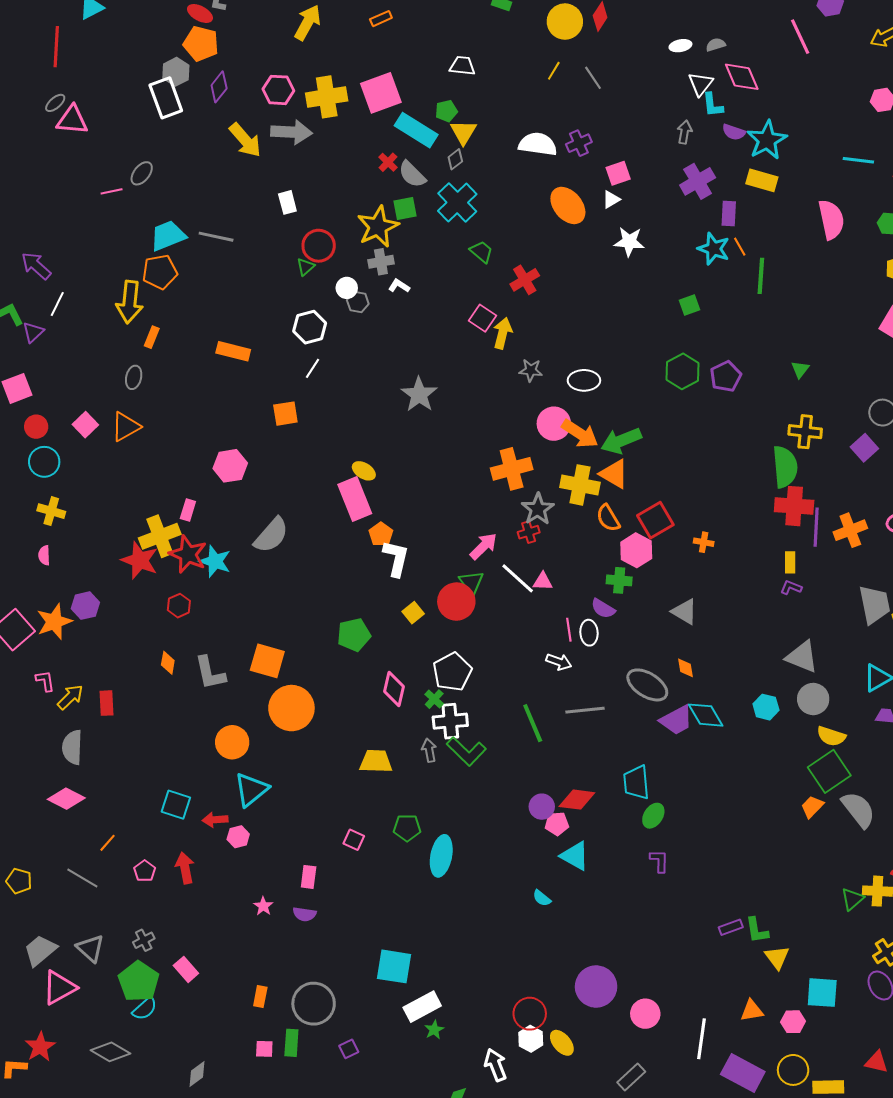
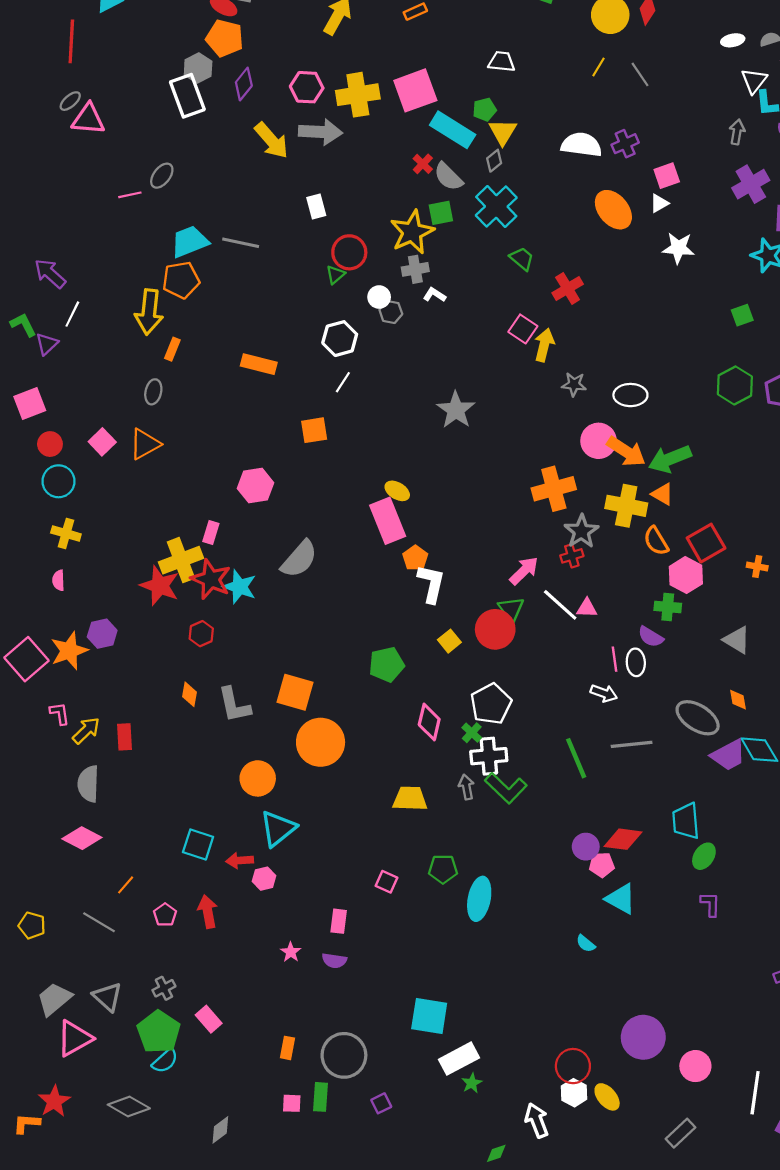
orange triangle: (614, 474) -> (662, 494), size x0.7

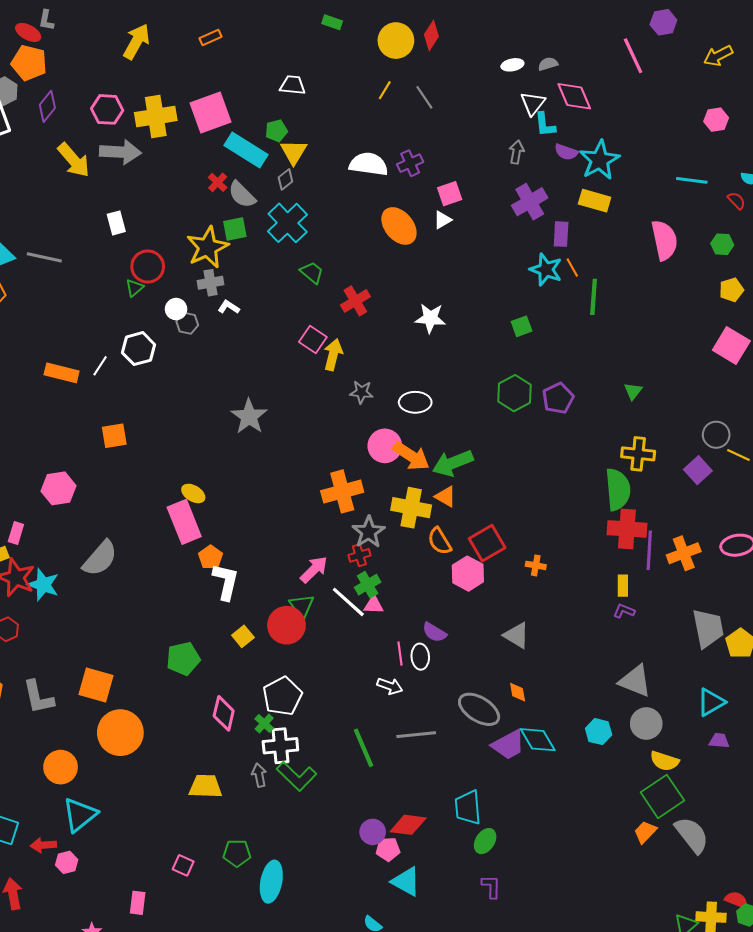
white star: (678, 248) -> (430, 318), moved
white line: (343, 382) -> (100, 366), moved
green cross: (668, 607) -> (368, 585), moved, turned -35

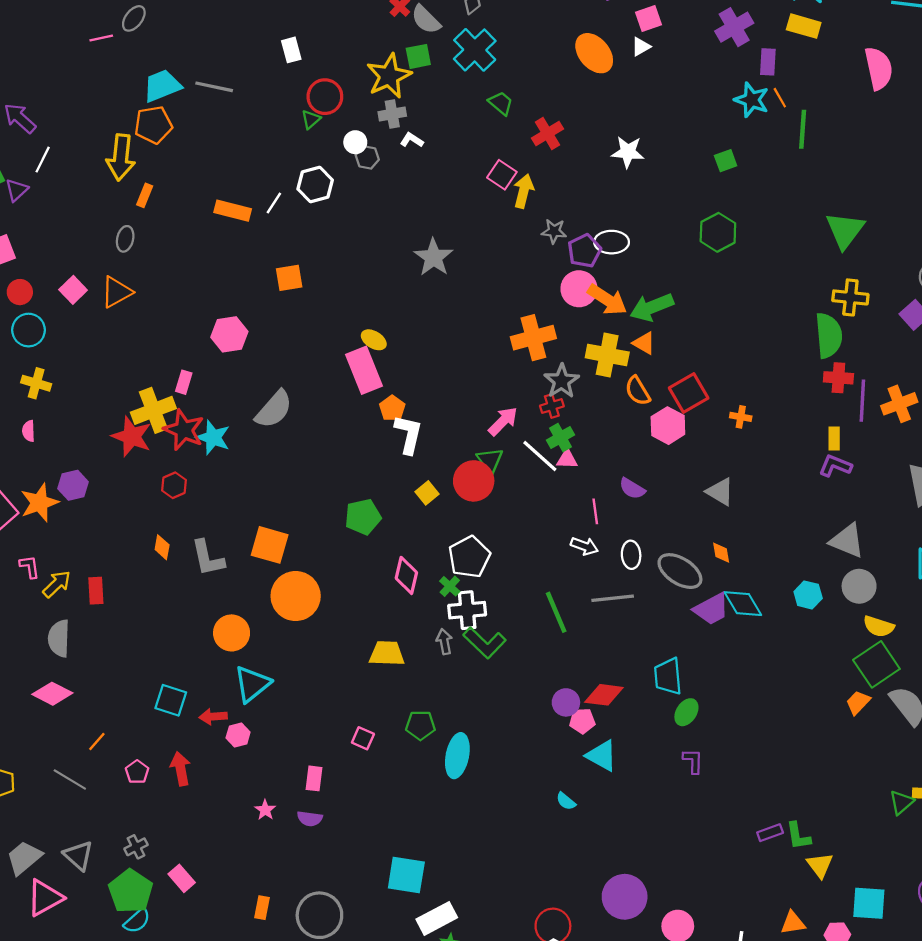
green triangle: (633, 391) -> (845, 230), size x2.0
purple pentagon: (558, 398) -> (584, 251), moved
red cross: (627, 529) -> (838, 378), size x0.7
purple L-shape: (624, 611) -> (835, 466), size x1.4
white ellipse: (420, 657) -> (631, 555), moved

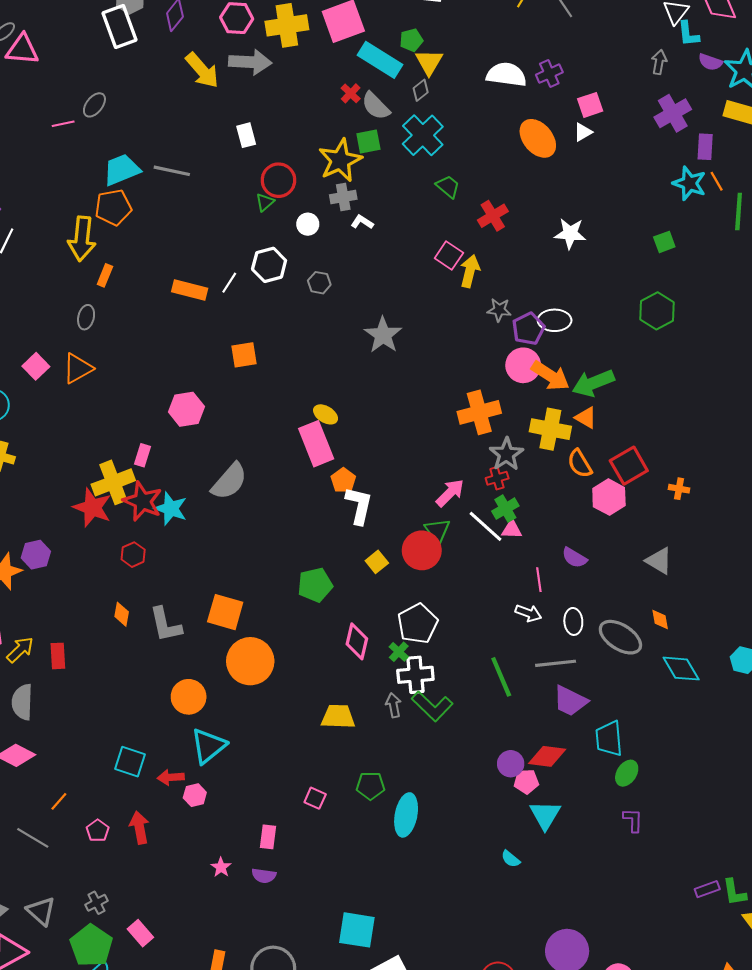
gray hexagon: (367, 157) -> (319, 283), moved
purple trapezoid: (711, 609) -> (570, 701), moved, turned 54
cyan triangle: (602, 756) -> (545, 815), turned 32

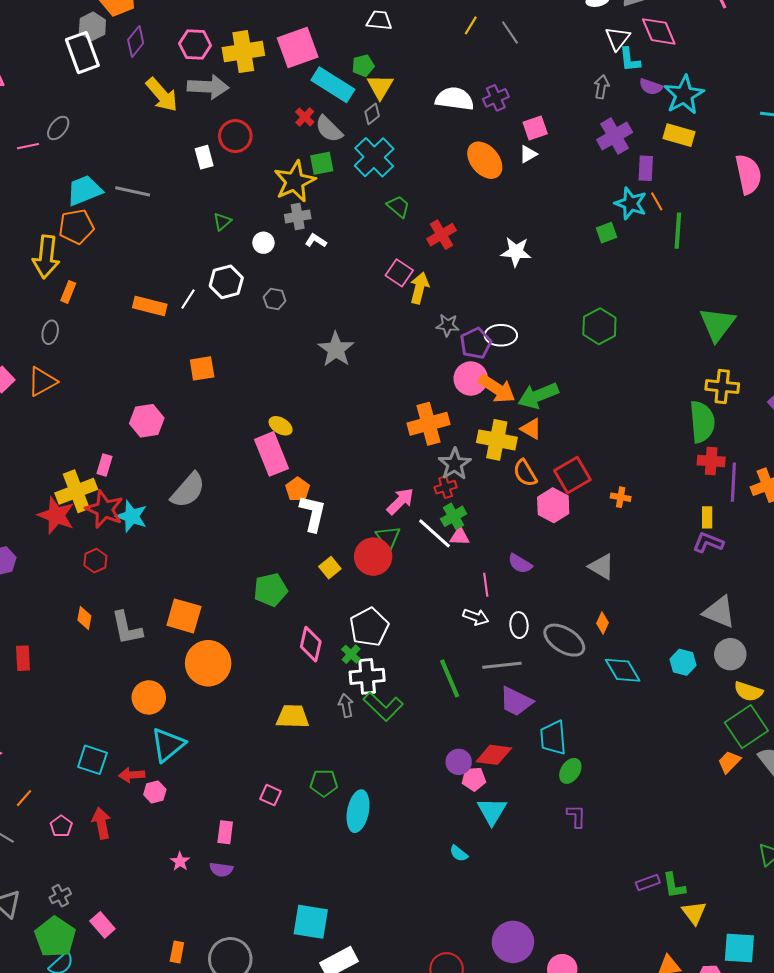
red circle: (278, 180) -> (235, 136), moved
green square: (664, 242) -> (607, 233), moved
orange diamond: (660, 619) -> (603, 623), turned 35

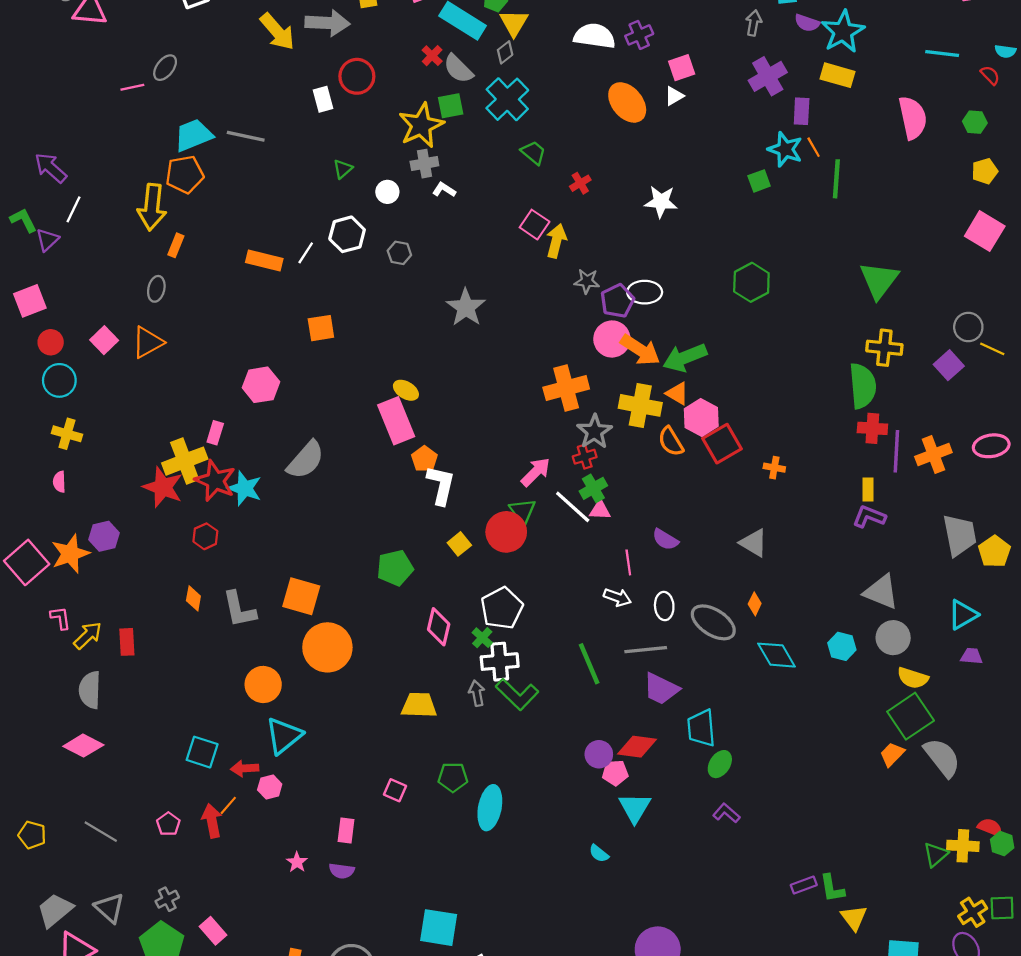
red cross: (442, 235) -> (580, 183), size x0.7
pink hexagon: (553, 505) -> (701, 417), moved
orange line: (24, 798) -> (228, 805), moved
purple L-shape: (576, 816) -> (726, 813), turned -50

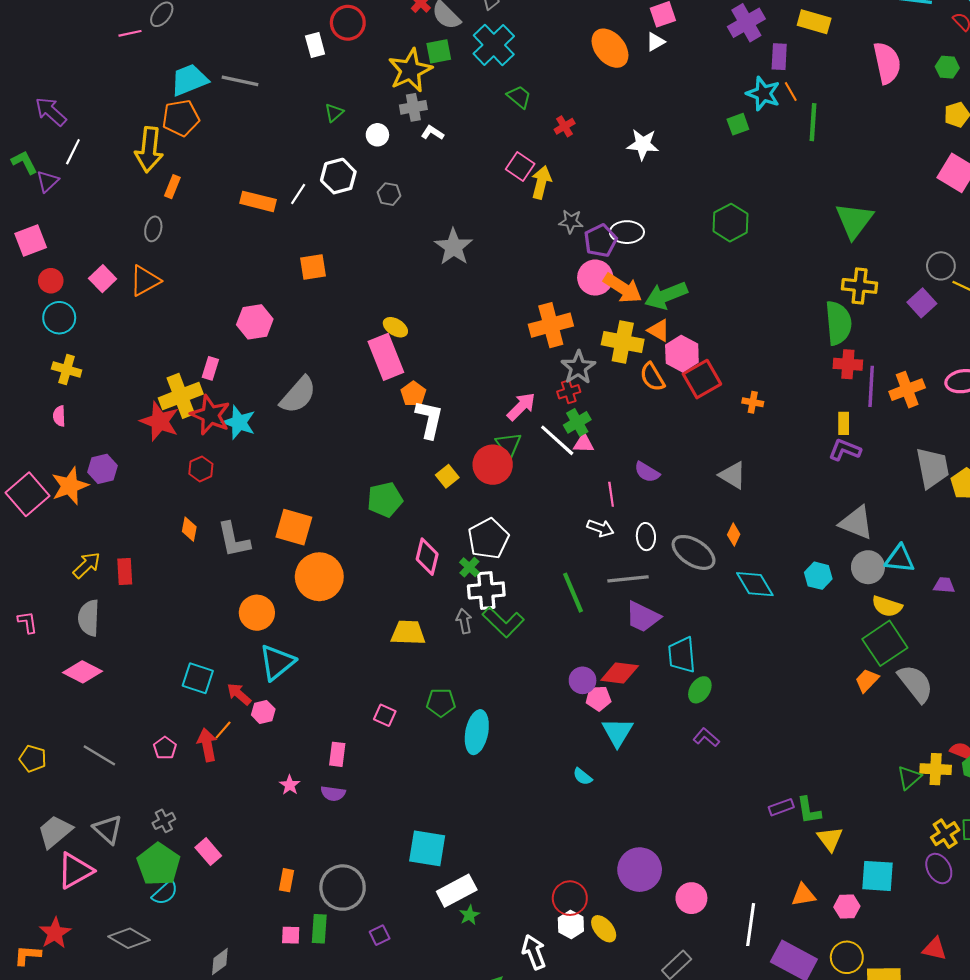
cyan triangle: (963, 615) -> (900, 559), moved, turned 36
pink L-shape: (60, 618) -> (27, 622), moved
red arrow: (245, 768) -> (239, 694), turned 45

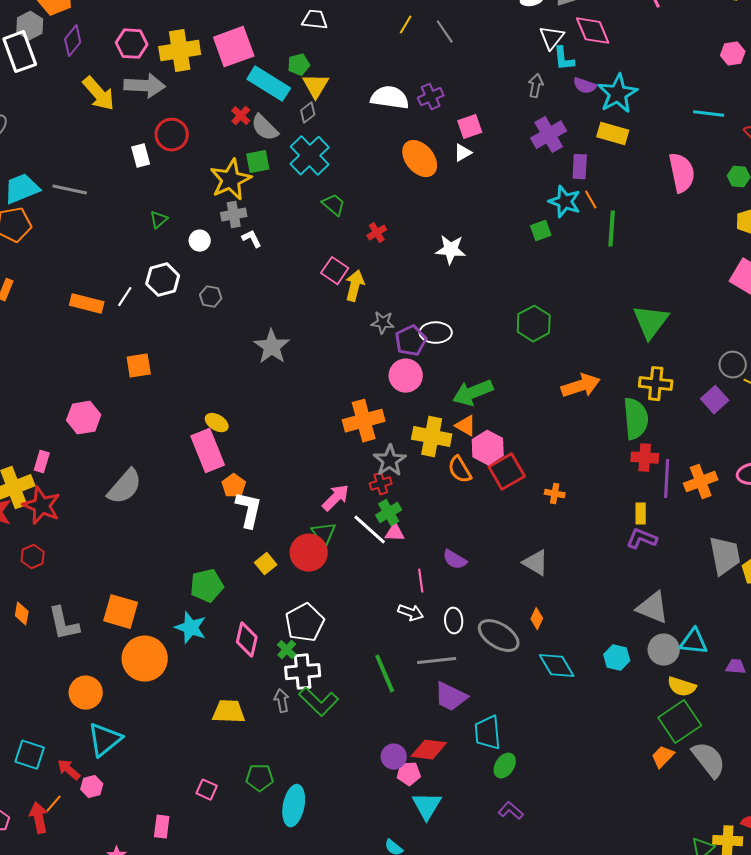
white L-shape: (432, 133) -> (252, 239), turned 30
orange arrow: (623, 288) -> (581, 386), moved, turned -51
cyan star: (239, 422) -> (191, 628), moved

